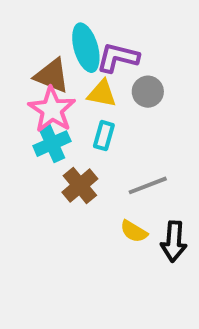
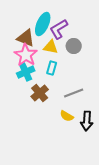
cyan ellipse: (86, 48) -> (43, 24), turned 40
purple L-shape: (118, 58) -> (59, 29), turned -45

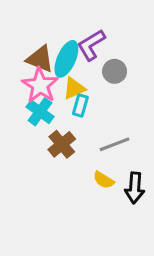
cyan ellipse: (43, 24) -> (66, 59), moved
yellow triangle: (51, 47) -> (74, 88), moved, turned -35
cyan cross: (26, 72) -> (40, 112), turned -30

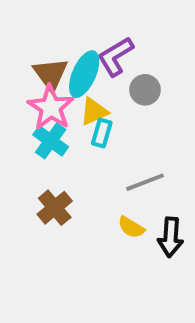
brown triangle: (40, 59) -> (51, 74), turned 32
brown cross: (62, 144) -> (55, 208), moved

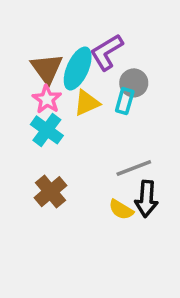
pink star: (51, 107) -> (47, 99), size x0.7
cyan rectangle: (102, 133) -> (125, 101), moved
black arrow: (171, 237) -> (146, 199), moved

